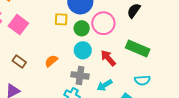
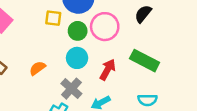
red arrow: (108, 58) -> (108, 70), turned 66
gray cross: (80, 75) -> (71, 89), turned 30

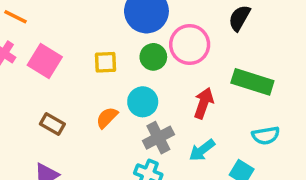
yellow square: (53, 18) -> (106, 62), moved
cyan circle: (77, 58) -> (143, 102), moved
gray cross: (71, 89) -> (158, 138), turned 30

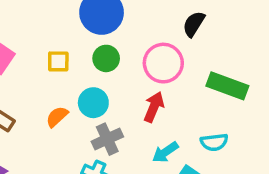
pink circle: (190, 45) -> (163, 63), moved
green rectangle: (252, 82) -> (227, 86), moved
cyan arrow: (202, 150) -> (165, 152), moved

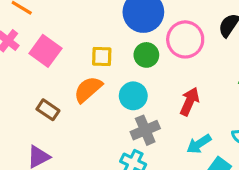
pink circle: (163, 63) -> (185, 39), moved
orange semicircle: (57, 117) -> (88, 89), moved, size x1.4

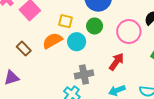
pink circle: (185, 39) -> (129, 32), moved
cyan circle: (133, 96) -> (77, 42), moved

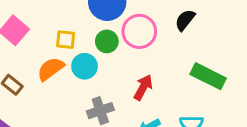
pink circle: (129, 32) -> (139, 31), moved

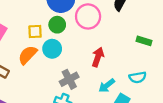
green circle: (107, 41) -> (57, 25), moved
green rectangle: (208, 76) -> (144, 41), size x0.6

